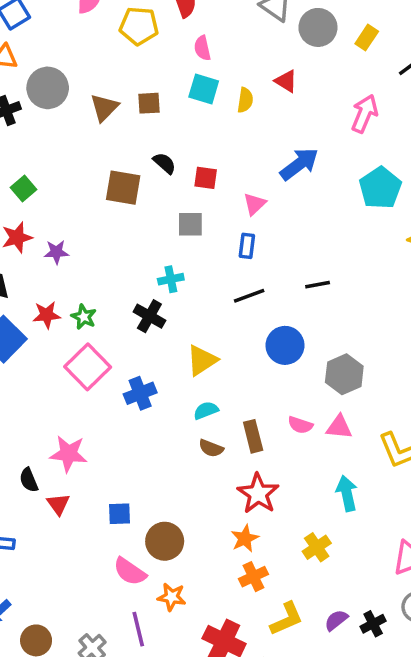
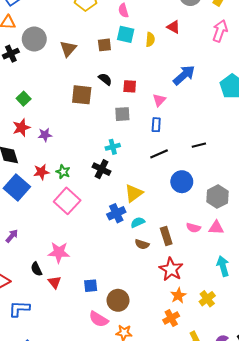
brown square: (149, 103) -> (104, 45), moved
pink arrow: (365, 114) -> (220, 31), moved
blue cross: (140, 393) -> (116, 213), moved
orange star: (245, 538) -> (178, 295), moved

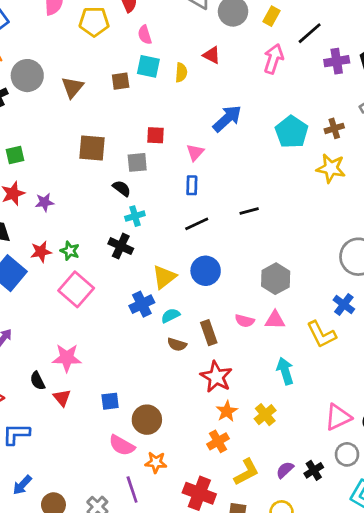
black semicircle: (105, 79) -> (122, 188), moved
green square: (24, 99) -> (15, 155), turned 32
gray square: (122, 114) -> (137, 162), moved
blue circle: (182, 182) -> (206, 271), moved

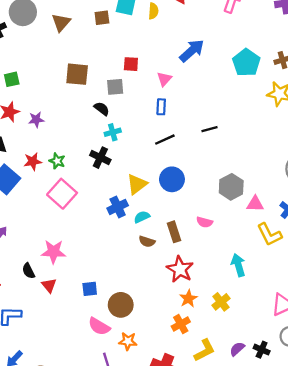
pink triangle: (275, 320) -> (255, 204), moved
black cross: (314, 470) -> (262, 350), turned -35

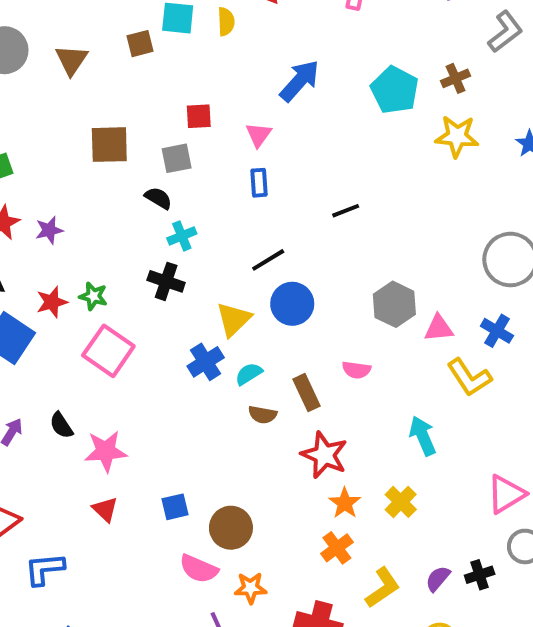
black line: (165, 140) -> (268, 260), moved
black semicircle: (28, 271) -> (61, 425), moved
black cross: (262, 350) -> (480, 575), turned -35

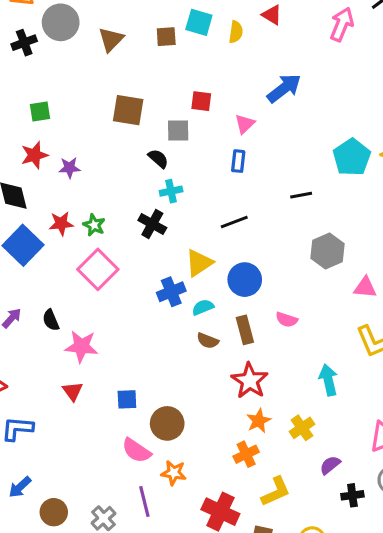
cyan pentagon: (395, 90) -> (352, 157), moved
blue circle: (292, 304) -> (245, 280), moved
gray hexagon: (394, 304) -> (327, 251), moved
pink triangle: (439, 328) -> (365, 287), moved
purple semicircle: (438, 579) -> (330, 465), moved

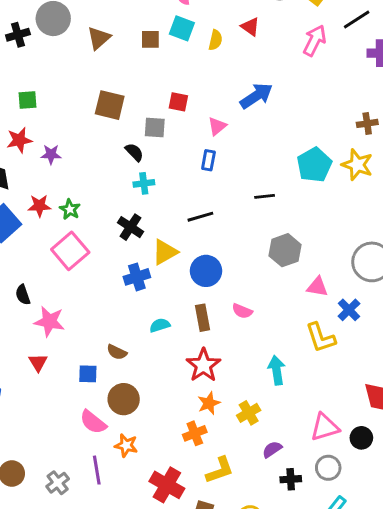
black cross: (152, 224) -> (131, 227), moved
cyan semicircle: (203, 307) -> (160, 325), moved
brown semicircle: (208, 341) -> (117, 352), moved

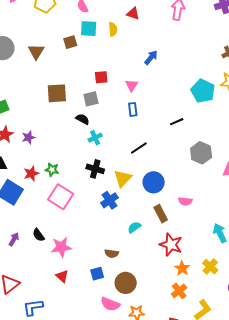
blue arrow: (256, 96) -> (151, 58), size x0.7

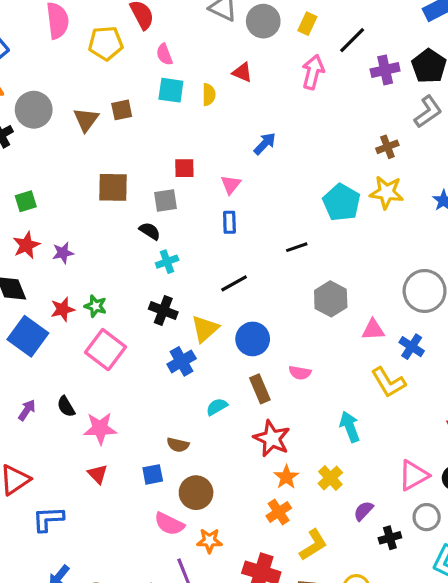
brown square: (70, 42) -> (122, 110), moved

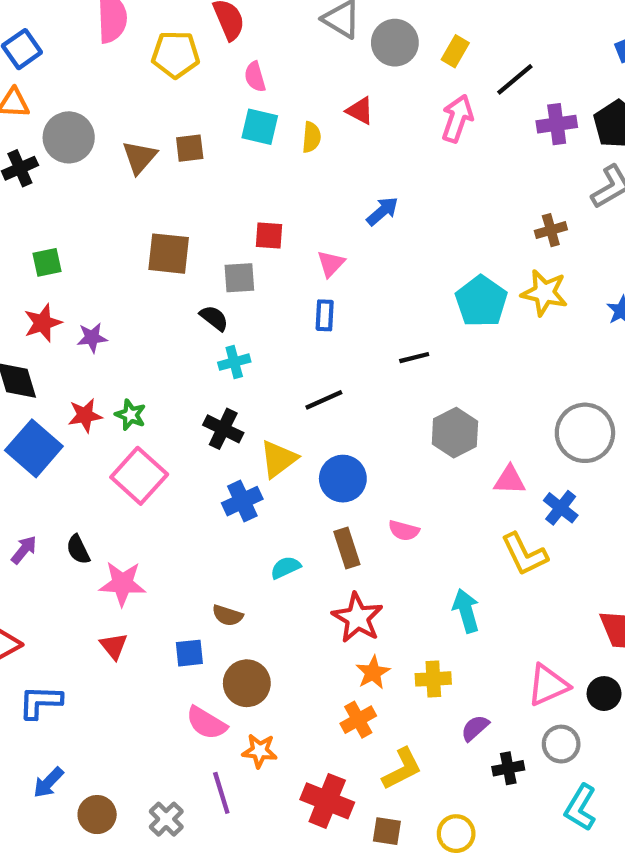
yellow cross: (330, 478) -> (433, 679), turned 35

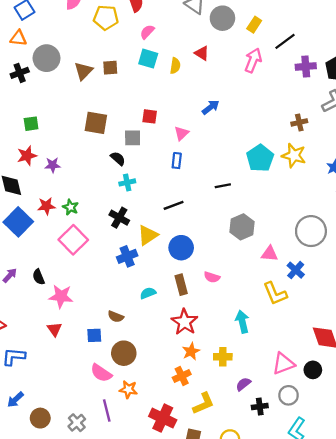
pink semicircle: (255, 77) -> (147, 32), turned 56

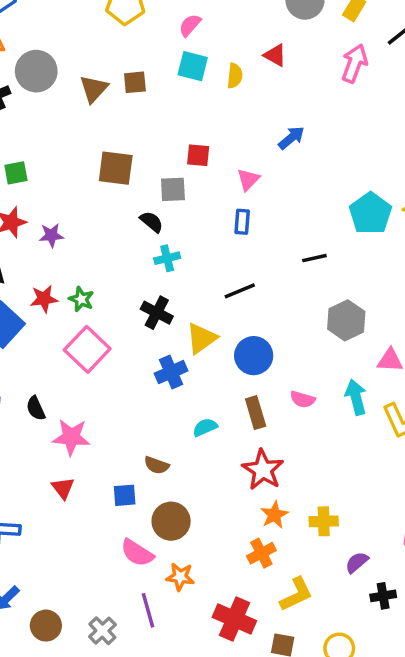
cyan arrow: (242, 322) -> (356, 397), moved

